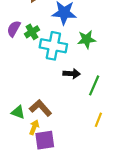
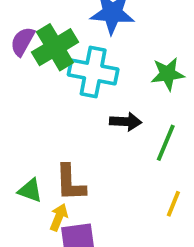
green cross: (32, 32) -> (55, 47), size x1.6
green star: (87, 39) -> (168, 74), moved
brown L-shape: (41, 108) -> (70, 183), turned -140

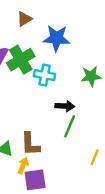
cyan cross: (93, 72) -> (45, 75), size x0.7
green line: (166, 143) -> (70, 126), moved

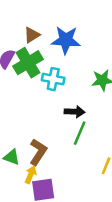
brown triangle: (24, 19) -> (32, 35), moved
brown L-shape: (30, 144) -> (38, 152), turned -145

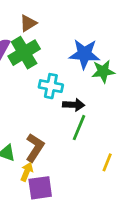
blue star: (66, 40) -> (84, 54), moved
cyan cross: (53, 79) -> (51, 86), moved

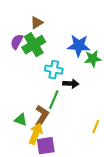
green line: (79, 128) -> (54, 100), moved
yellow arrow: (27, 172) -> (36, 134), size x1.5

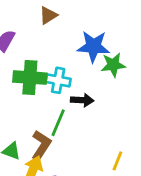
brown triangle: (37, 23) -> (48, 15), moved
green cross: (34, 45) -> (30, 78), moved, turned 35

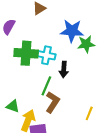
black arrow: (82, 100) -> (64, 70), turned 91
brown L-shape: (41, 145) -> (53, 102), moved

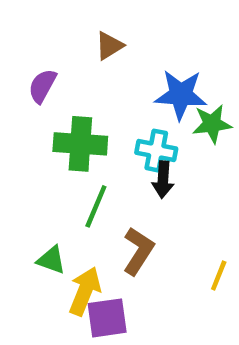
cyan cross: (46, 55) -> (156, 151), moved
green line: (46, 86) -> (96, 206), moved

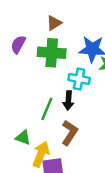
green cross: (80, 144) -> (52, 53), moved
black arrow: (163, 180) -> (68, 100), moved

